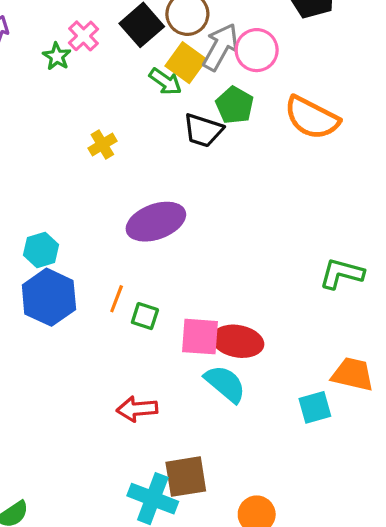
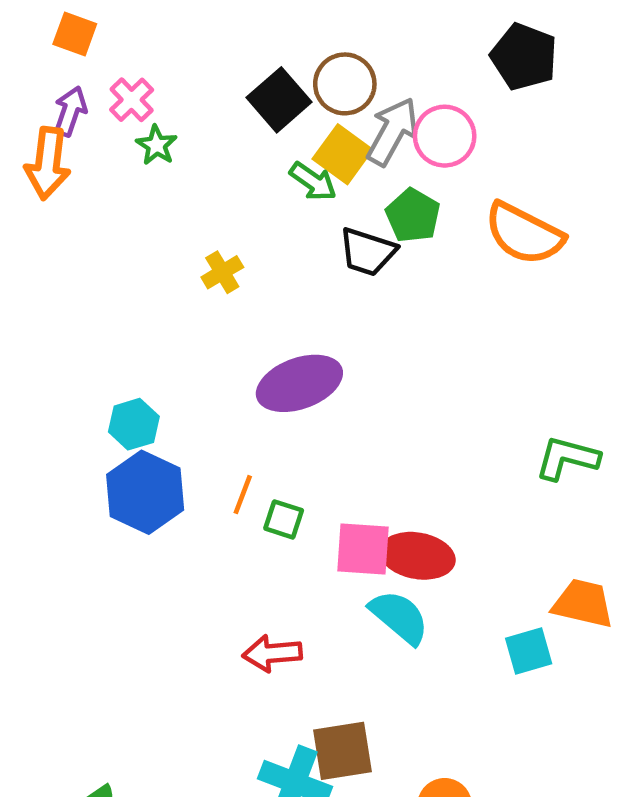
pink cross: (84, 36) -> (132, 100), moved

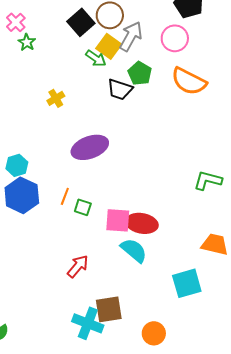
pink circle: (445, 136) -> (175, 38), moved
cyan square: (529, 651) -> (187, 283), moved, size x1.4
red arrow: (272, 653) -> (78, 266), turned 135

